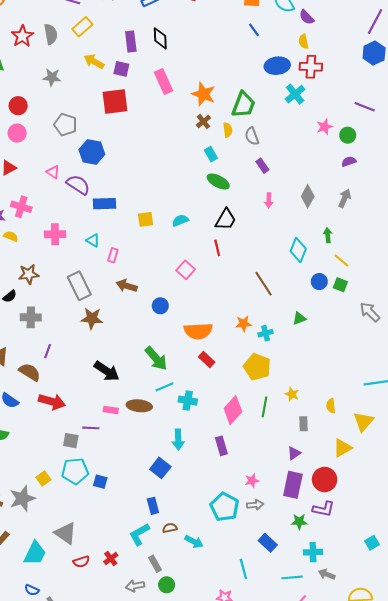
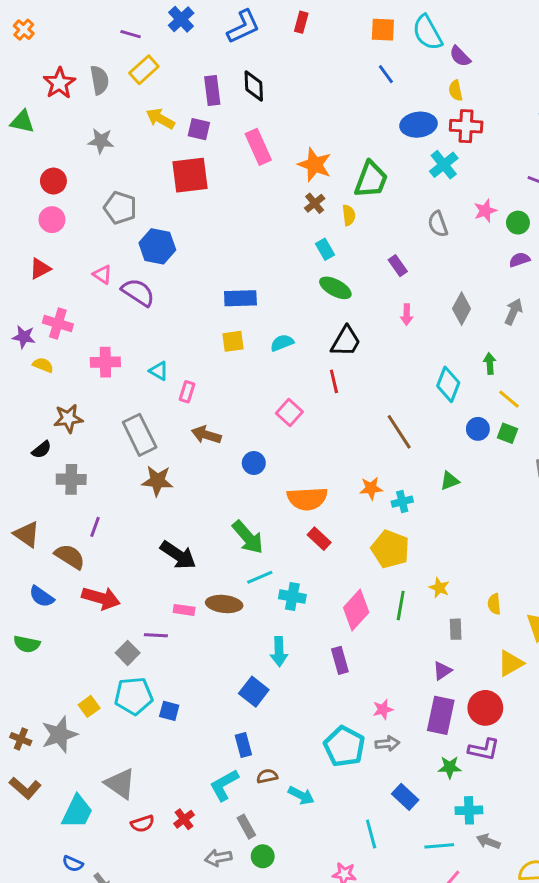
gray semicircle: (252, 136) -> (438, 224), moved
blue rectangle: (104, 204) -> (240, 298), moved
gray square: (71, 441) -> (128, 653), turned 35

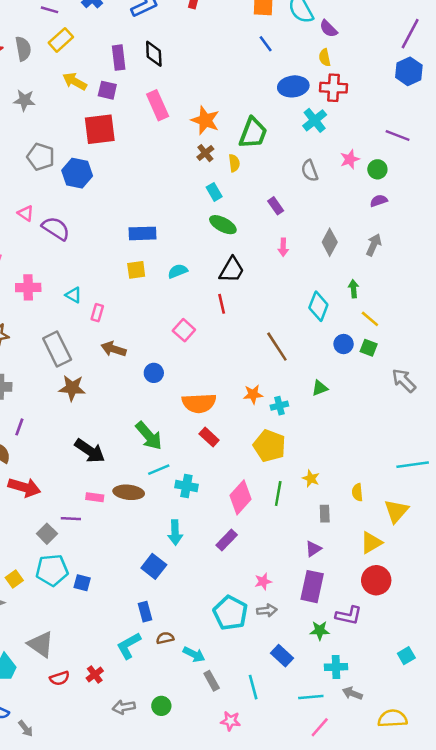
blue hexagon: (157, 246) -> (77, 173), moved
purple rectangle: (340, 660) -> (227, 540), turned 60
red circle: (485, 708) -> (376, 580), moved
gray rectangle: (246, 827) -> (212, 681), moved

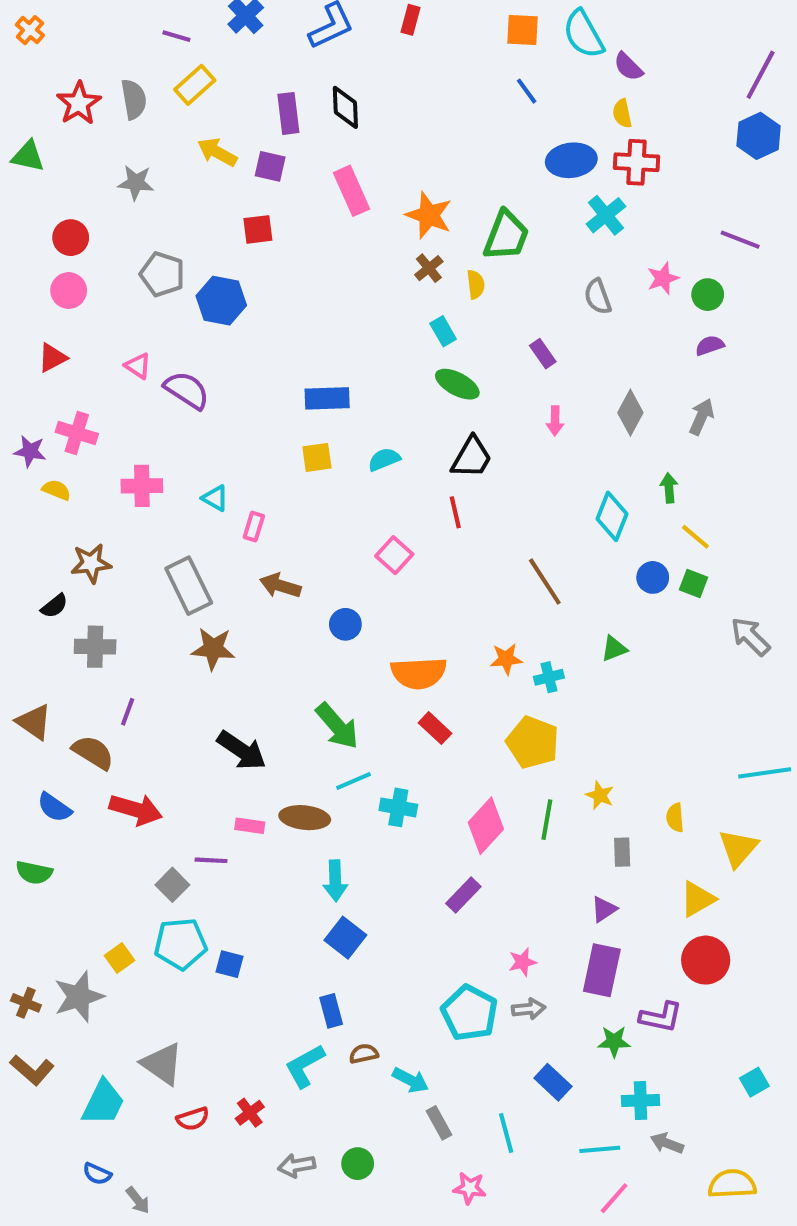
red square: (100, 129) -> (258, 229), size x0.6
cyan arrow: (175, 532) -> (335, 881), moved

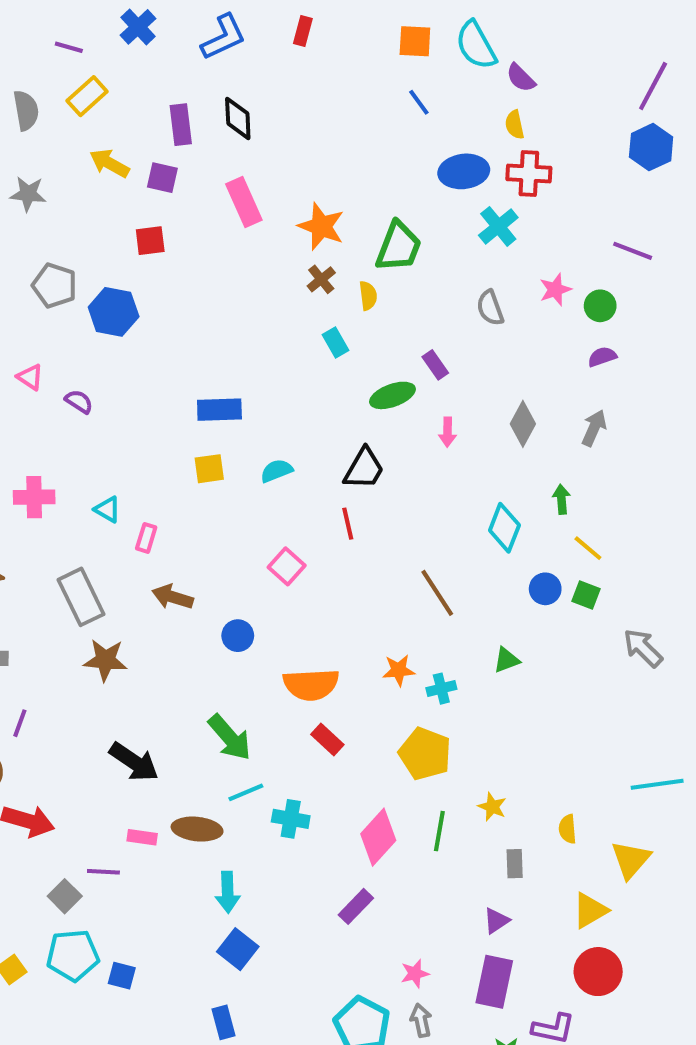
green ellipse: (457, 384) -> (392, 395), moved, turned -48
purple semicircle: (187, 390) -> (79, 402), size x0.6
gray arrow: (529, 1009) -> (421, 1020), turned -96

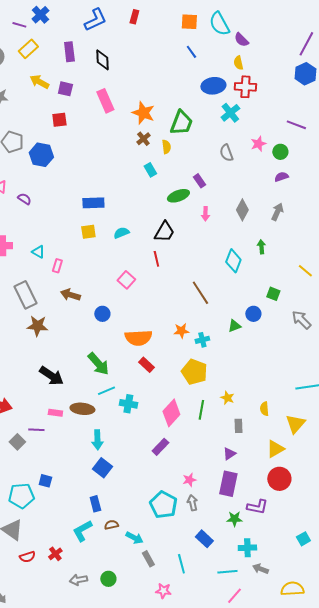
blue cross: (138, 27) -> (40, 15), moved
purple rectangle: (181, 125) -> (69, 52), moved
yellow line: (588, 548) -> (305, 271), moved
blue circle: (545, 589) -> (253, 314), moved
cyan pentagon: (73, 955) -> (21, 496), moved

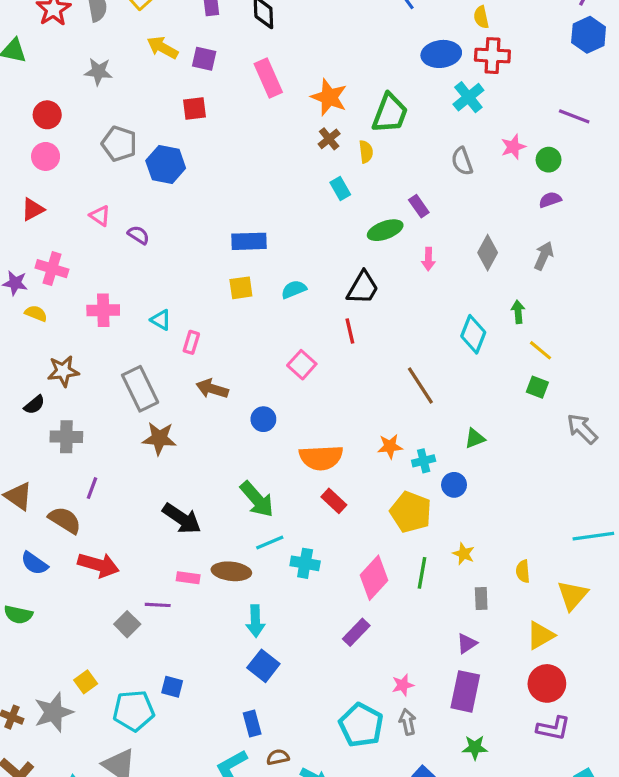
yellow line: (305, 271) -> (541, 350), moved
blue circle: (253, 314) -> (454, 485), moved
purple L-shape: (257, 507) -> (553, 728), moved

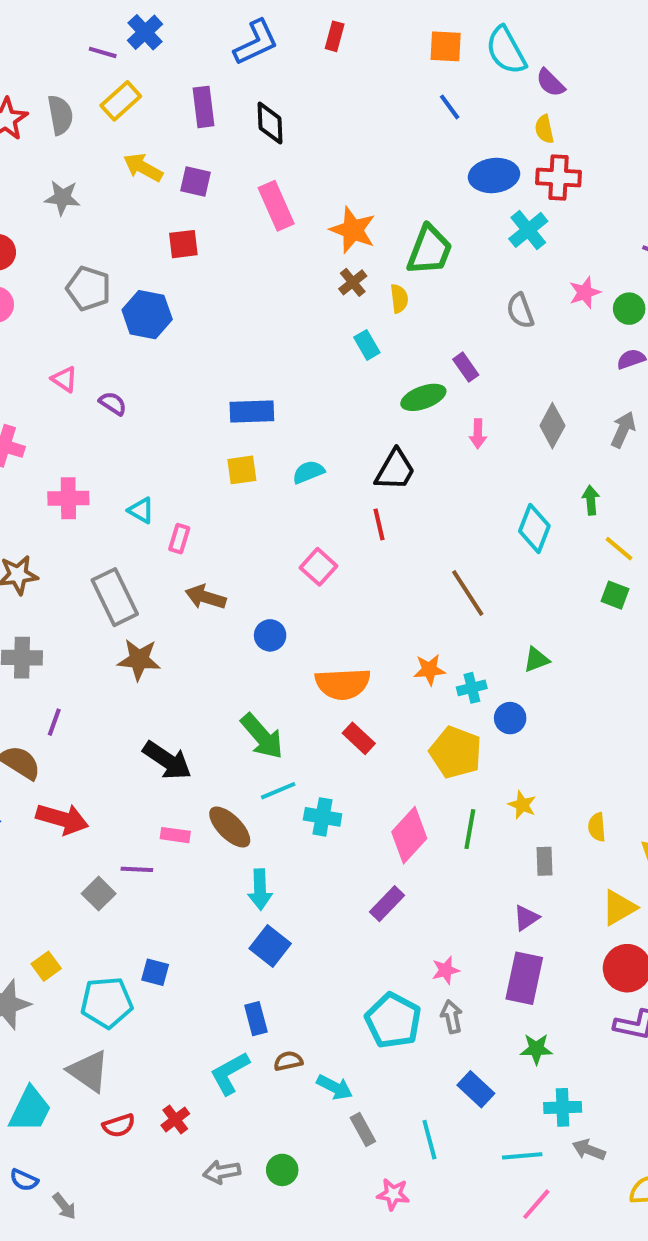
brown ellipse: (231, 571) -> (230, 827), turned 39

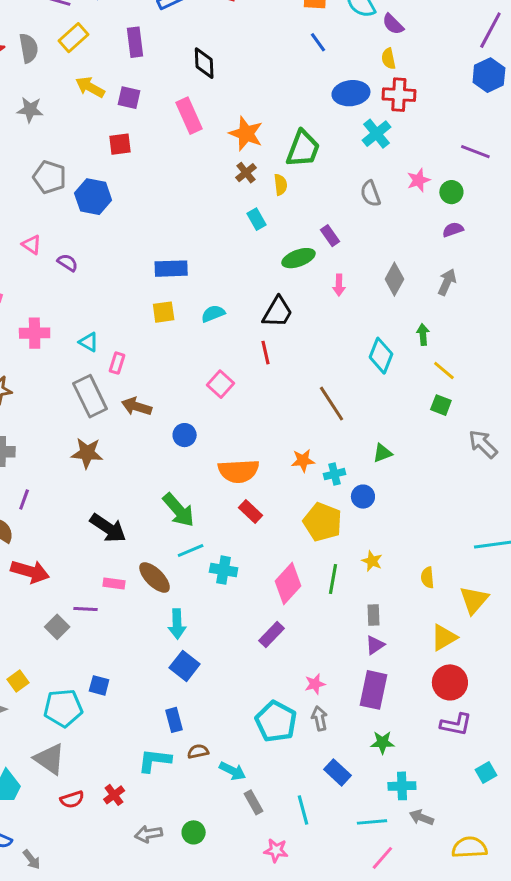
black diamond: (270, 123) -> (204, 63), moved
gray rectangle: (115, 597) -> (90, 396), moved
gray rectangle: (544, 861) -> (373, 615), moved
cyan L-shape: (230, 1073) -> (155, 760), turned 36

